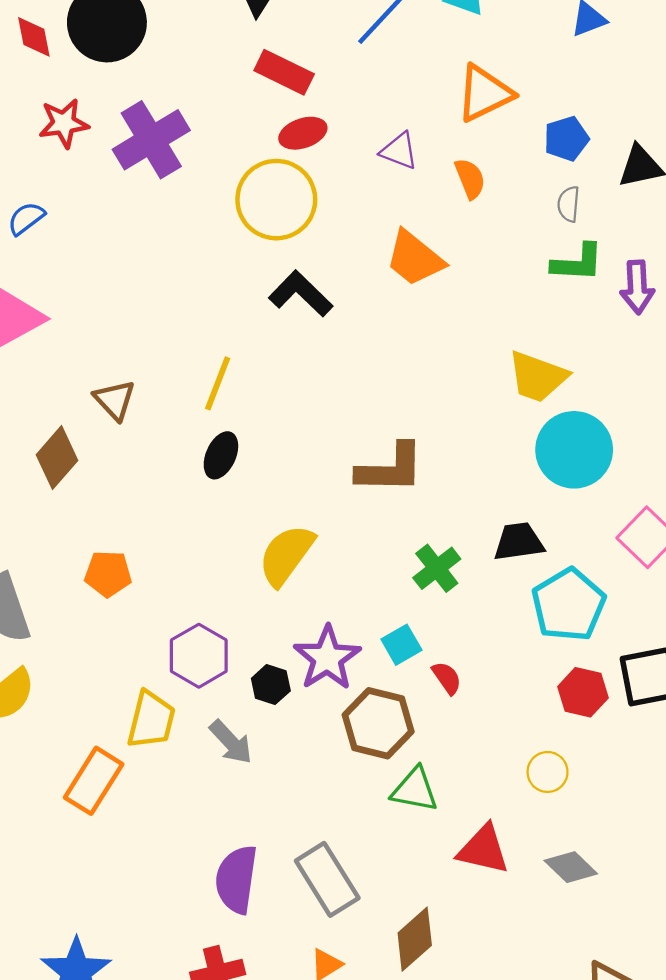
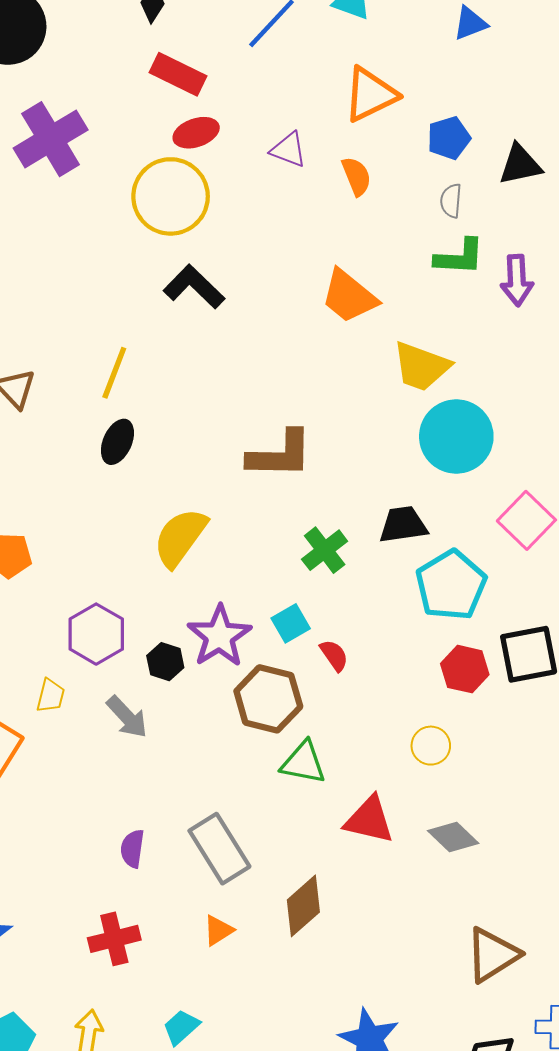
orange trapezoid: (415, 258) -> (349, 296), moved
yellow trapezoid: (151, 720) -> (51, 696), size x0.6
purple semicircle: (236, 879) -> (132, 849), size x0.6

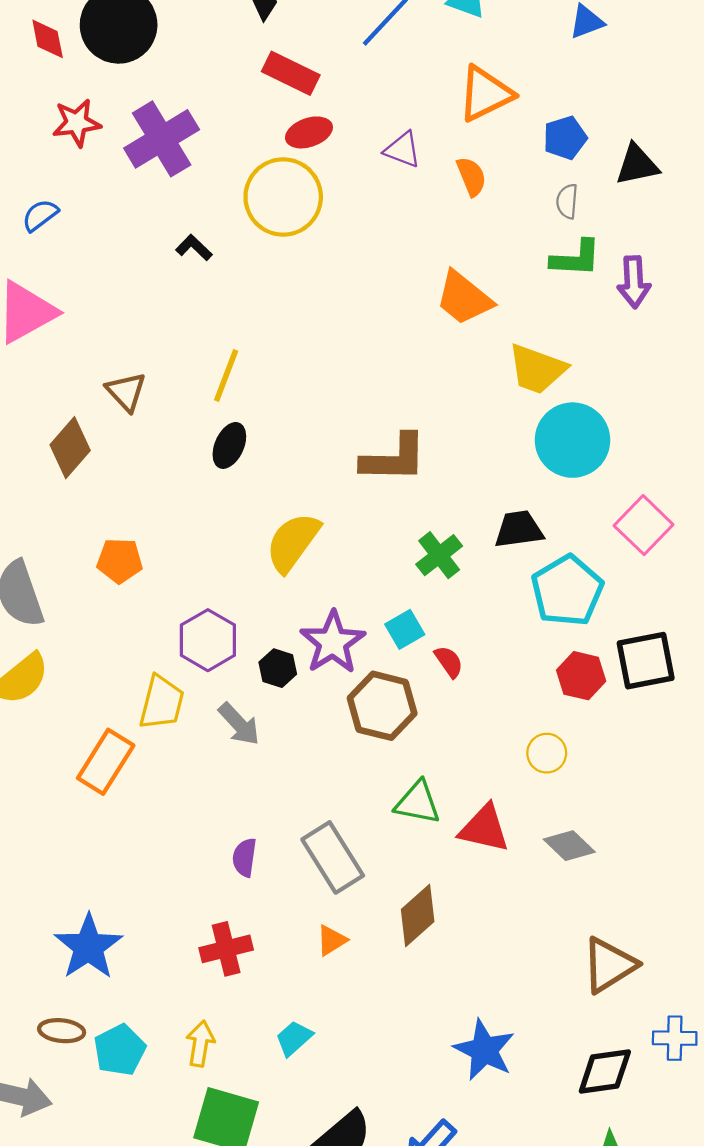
black L-shape: (194, 287) -> (194, 248), moved, size x0.6
yellow trapezoid: (51, 696) -> (162, 703), size x1.6
green triangle: (303, 763) -> (418, 803), moved

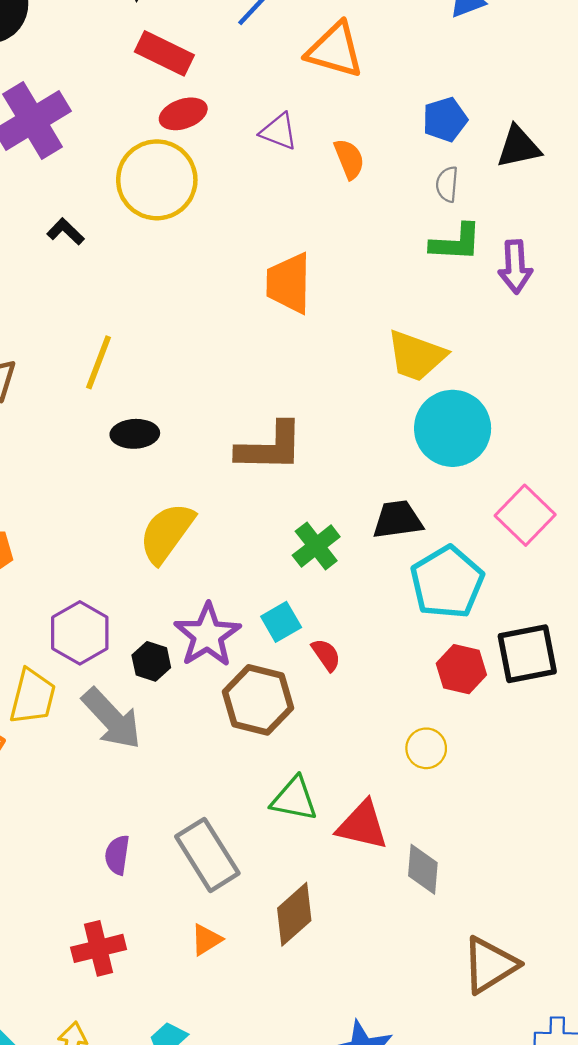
orange triangle: (485, 94) -> (335, 50), moved, turned 42
orange trapezoid: (464, 298) -> (289, 283), moved, turned 52
black ellipse: (229, 445) -> (135, 434), moved, turned 63
gray arrow: (239, 724) -> (112, 719), size x1.4
gray diamond: (569, 846) -> (423, 869), moved, turned 51

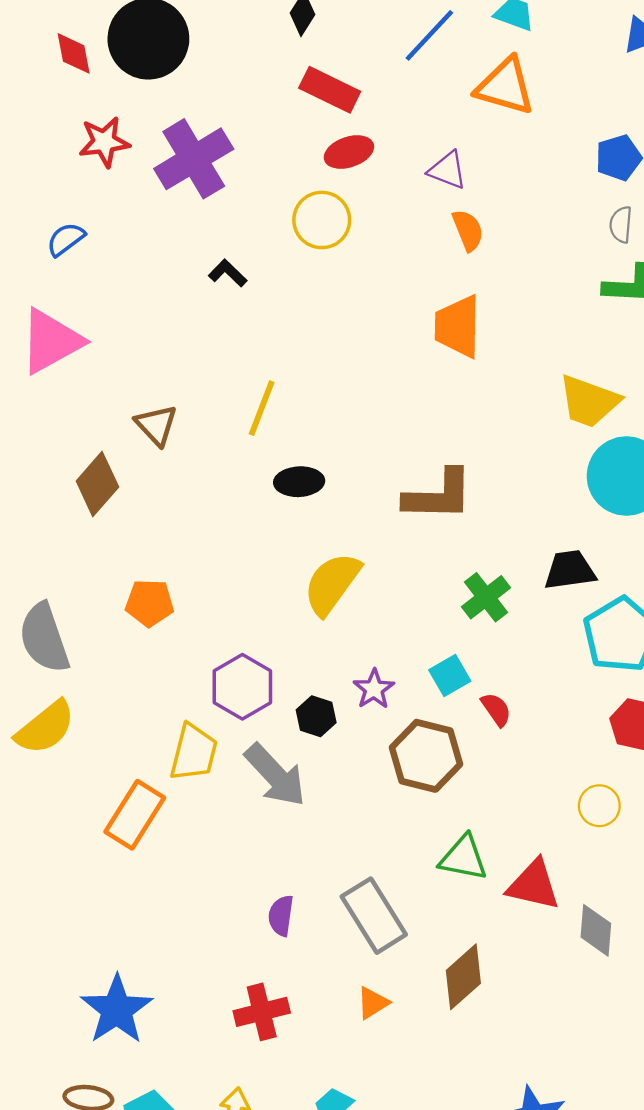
orange semicircle: (349, 159) -> (468, 230), moved
yellow circle: (157, 180) -> (322, 220), size x0.7
purple star: (207, 635) -> (374, 689), size x0.6

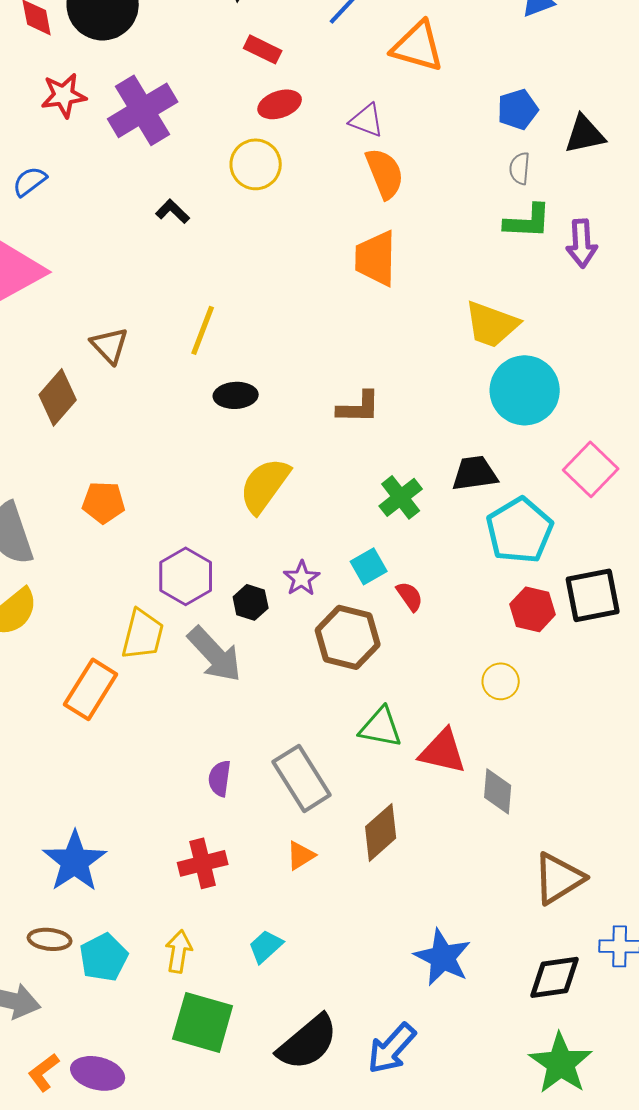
red rectangle: (330, 90) -> (263, 49), size x0.7
orange semicircle: (468, 230) -> (385, 173), size x1.4
brown L-shape: (438, 495) -> (359, 407), size x0.7

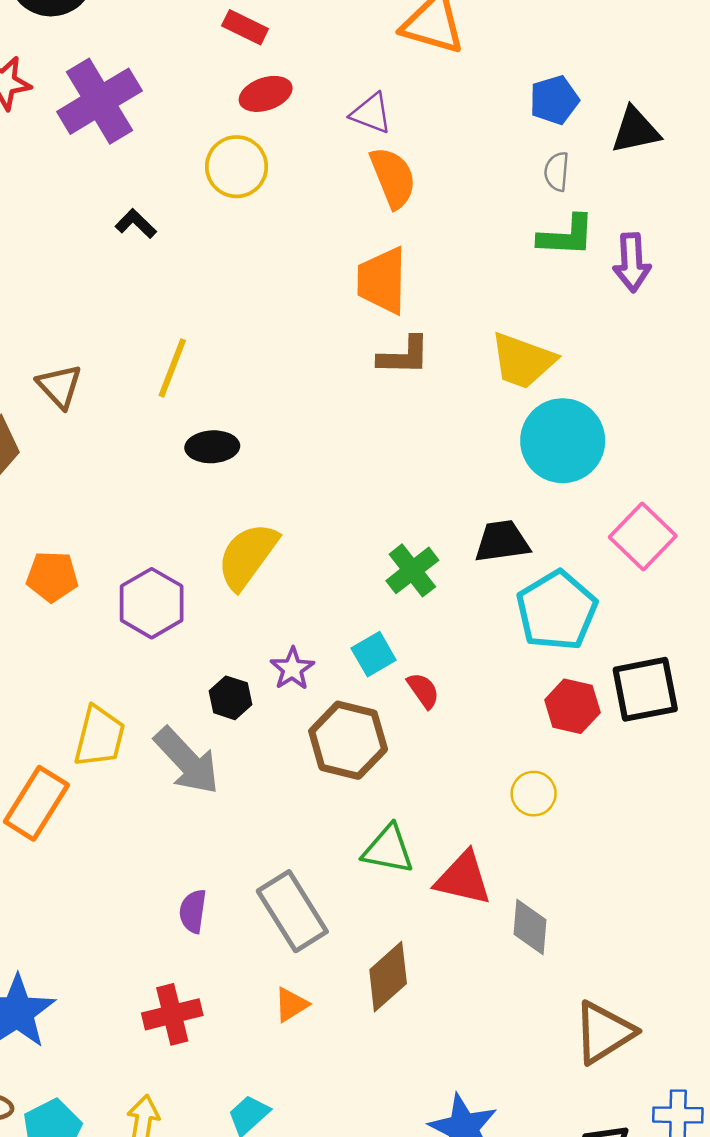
brown L-shape: (359, 407) -> (404, 356), moved
purple hexagon: (186, 576) -> (152, 603), moved

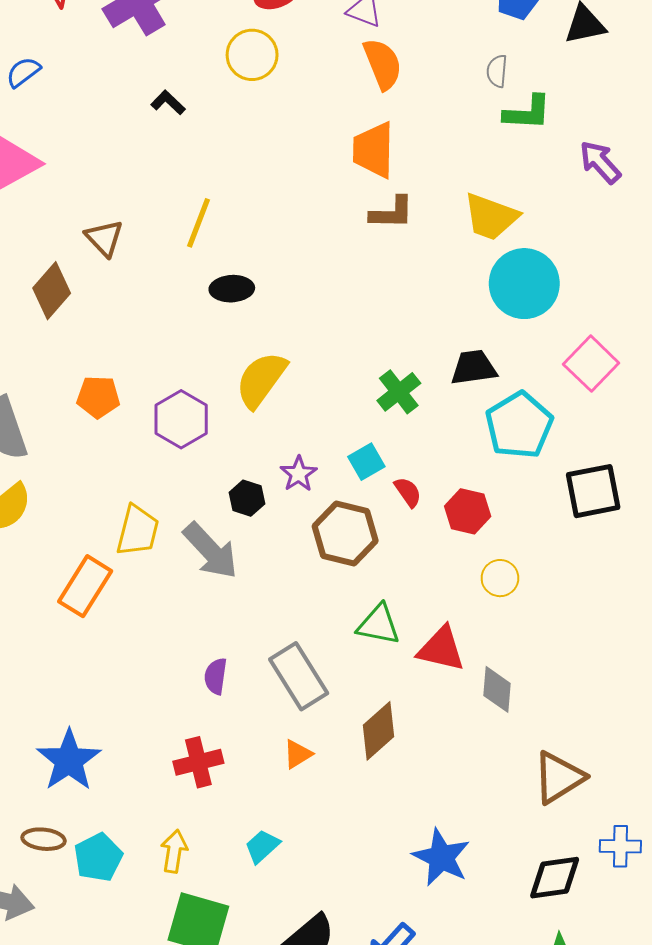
gray semicircle: (557, 172) -> (497, 71), moved
purple arrow: (632, 262) -> (600, 162), moved, turned 141
red hexagon: (572, 706) -> (468, 511), moved

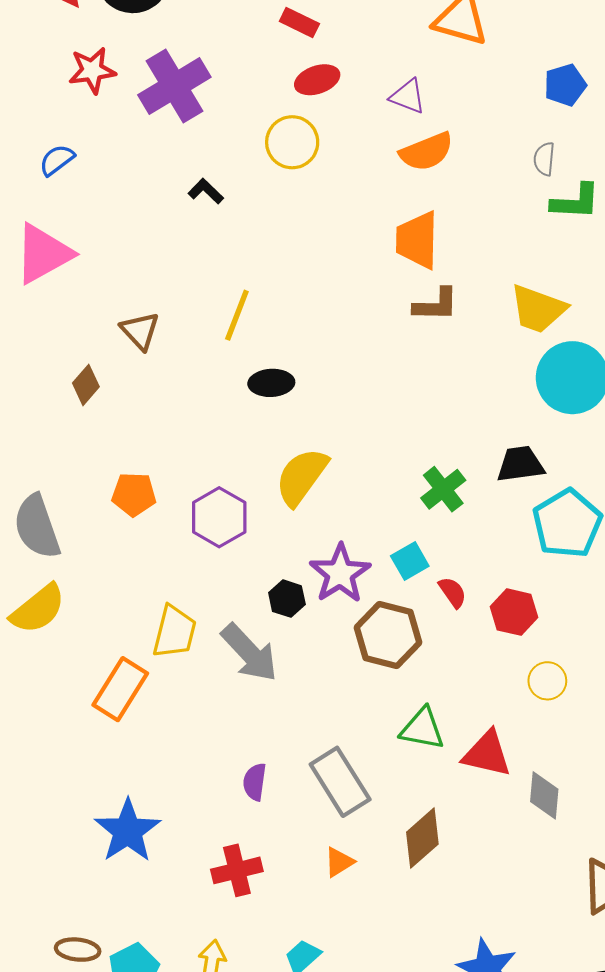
orange semicircle: (383, 64) -> (427, 152), turned 90
brown diamond: (52, 291) -> (86, 385), size x0.7
purple star: (299, 474) -> (340, 574), size x1.6
blue star: (69, 760) -> (128, 831), moved

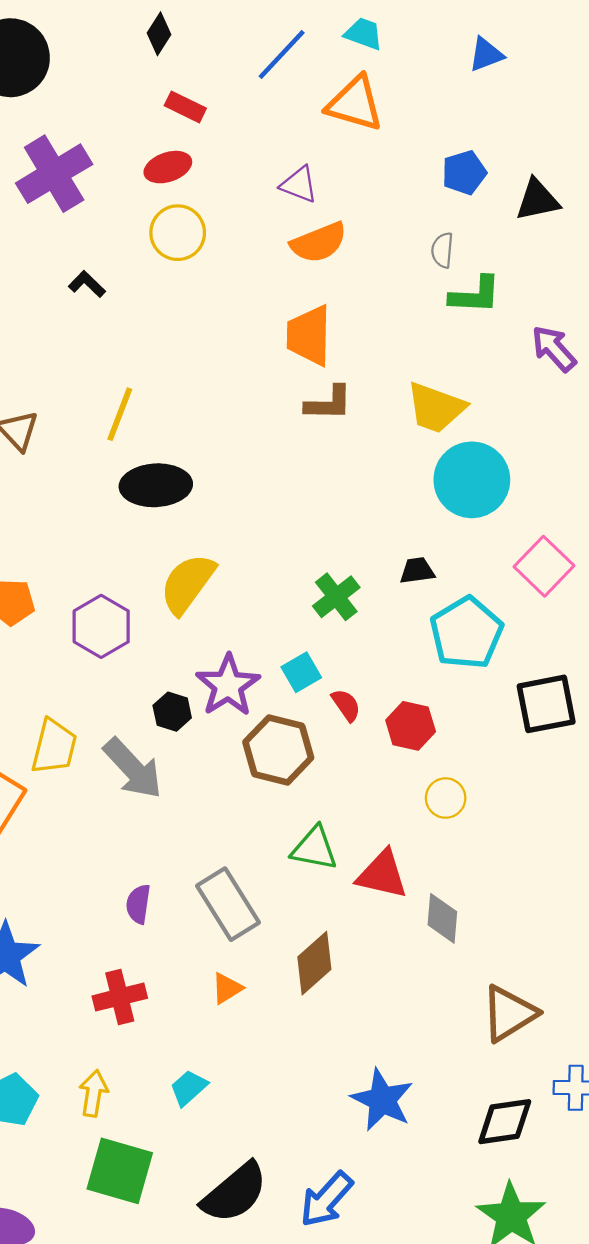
red ellipse: (317, 80) -> (168, 167), moved
black ellipse: (271, 383) -> (156, 485), size x1.5
black trapezoid: (520, 464) -> (417, 571), size x0.7

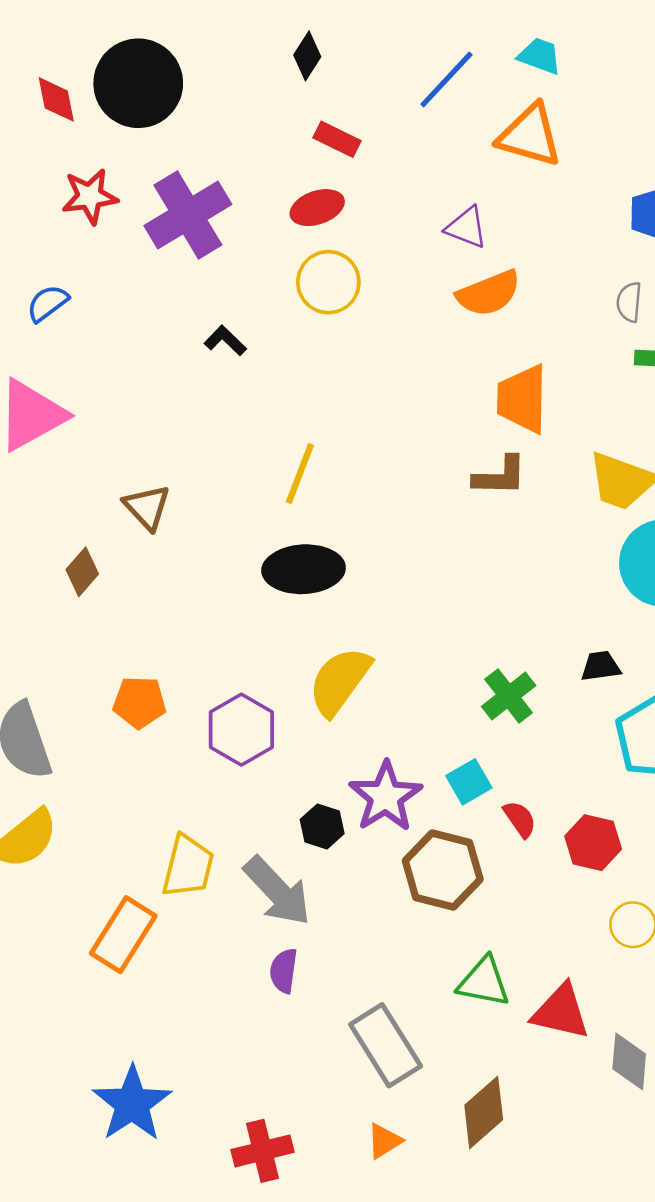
orange trapezoid: (309, 335) -> (522, 399), moved
yellow line: (120, 414) -> (300, 474), moved
purple semicircle: (138, 904) -> (284, 971), moved

